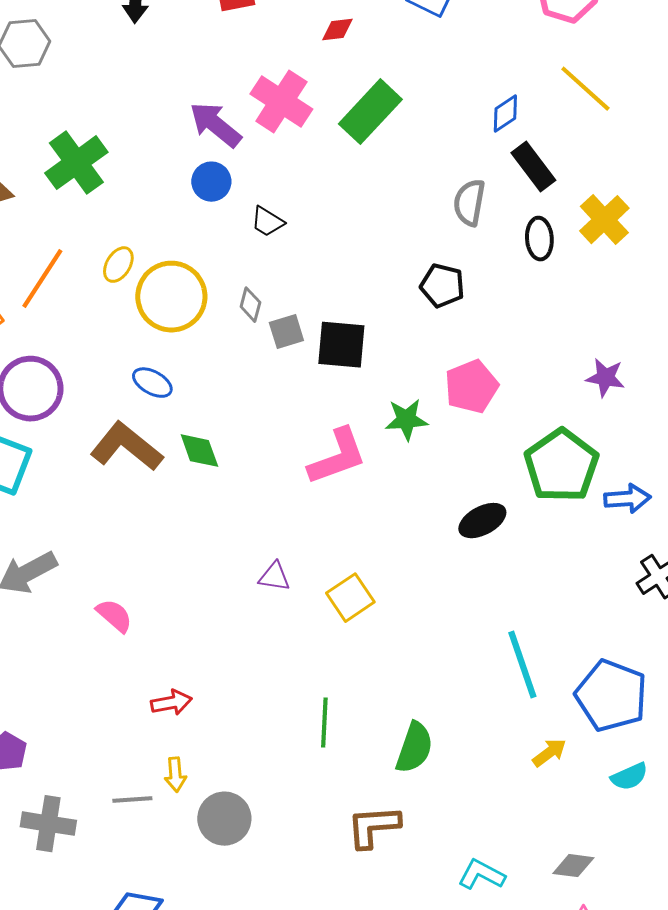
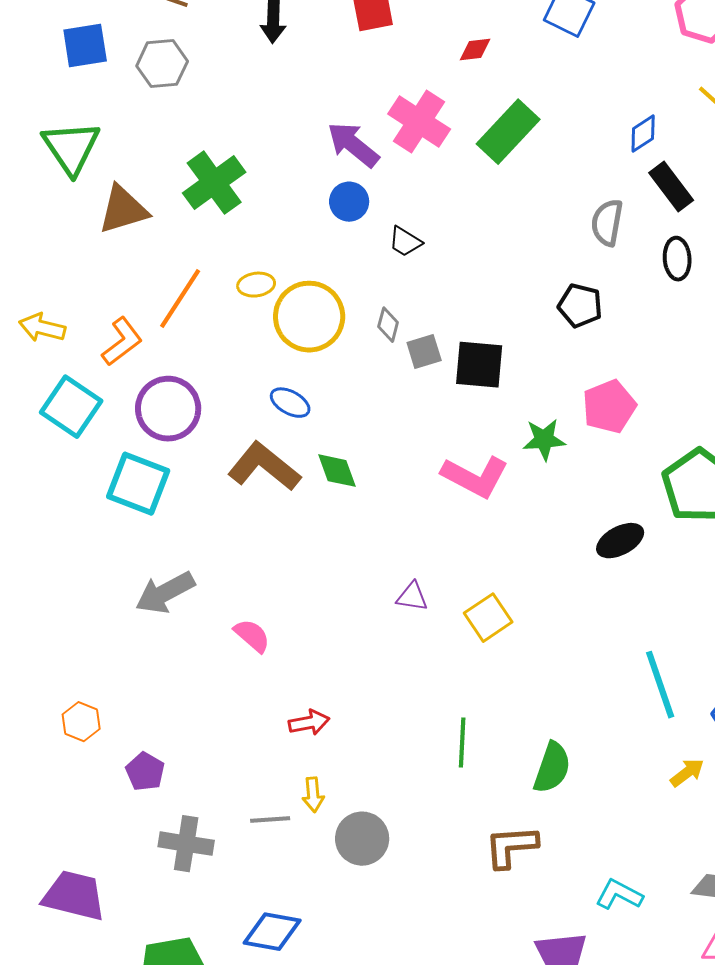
yellow ellipse: (118, 265) -> (256, 285), turned 51
pink L-shape: (337, 457) -> (475, 477), turned 48

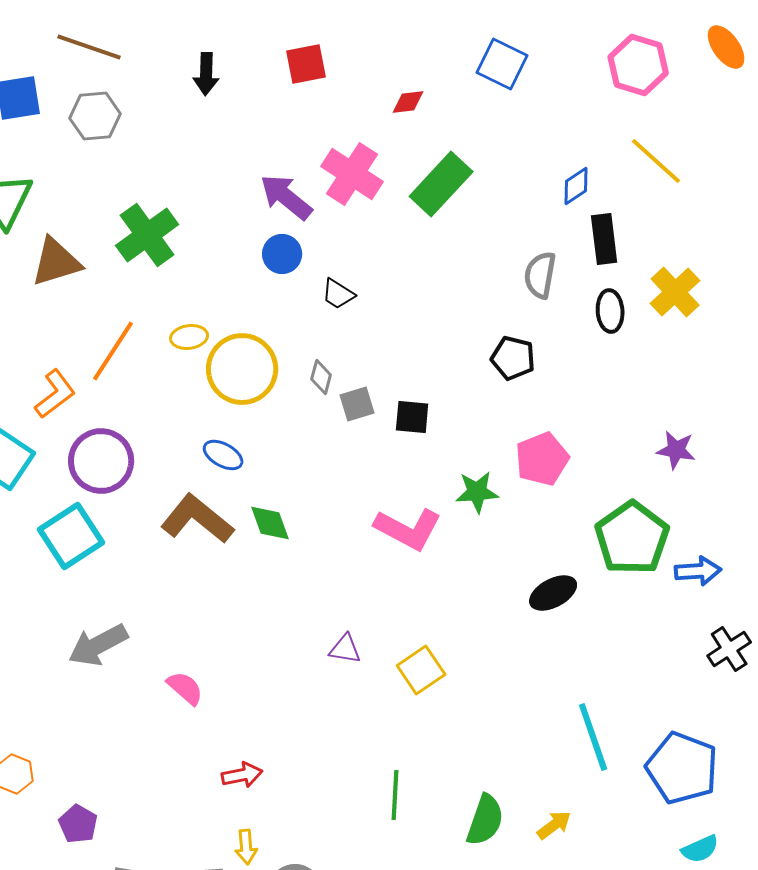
black rectangle: (671, 187) -> (604, 239), turned 30
black square: (479, 365) -> (412, 417), size x0.7
cyan square: (138, 484) -> (71, 536), turned 36
yellow arrow: (687, 773) -> (554, 825), moved

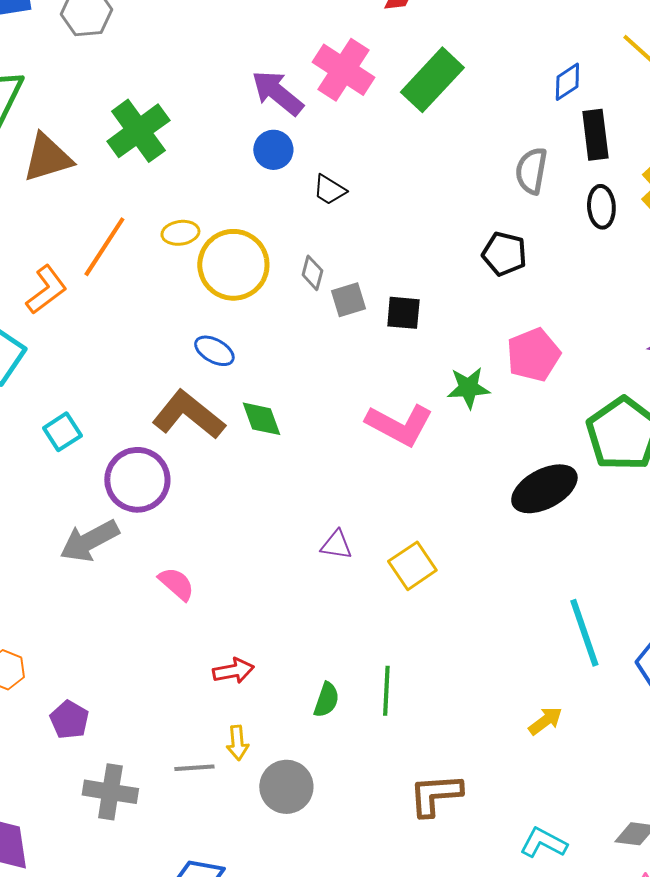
purple circle: (101, 461) -> (137, 480), moved
cyan square: (71, 536) -> (62, 432), size x0.6
black ellipse: (553, 593) -> (544, 489), size x1.4
green semicircle: (485, 820) -> (326, 700), moved, size x0.7

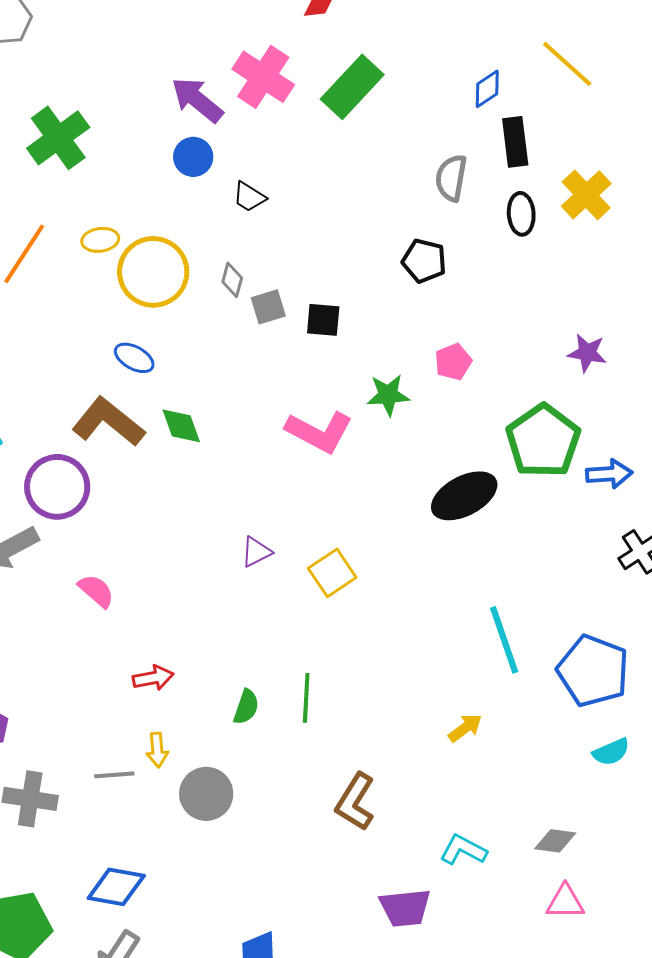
pink pentagon: (533, 355) -> (453, 362), size x0.7
purple triangle: (336, 545) -> (256, 552), turned -36
brown L-shape: (435, 795) -> (355, 802), turned -54

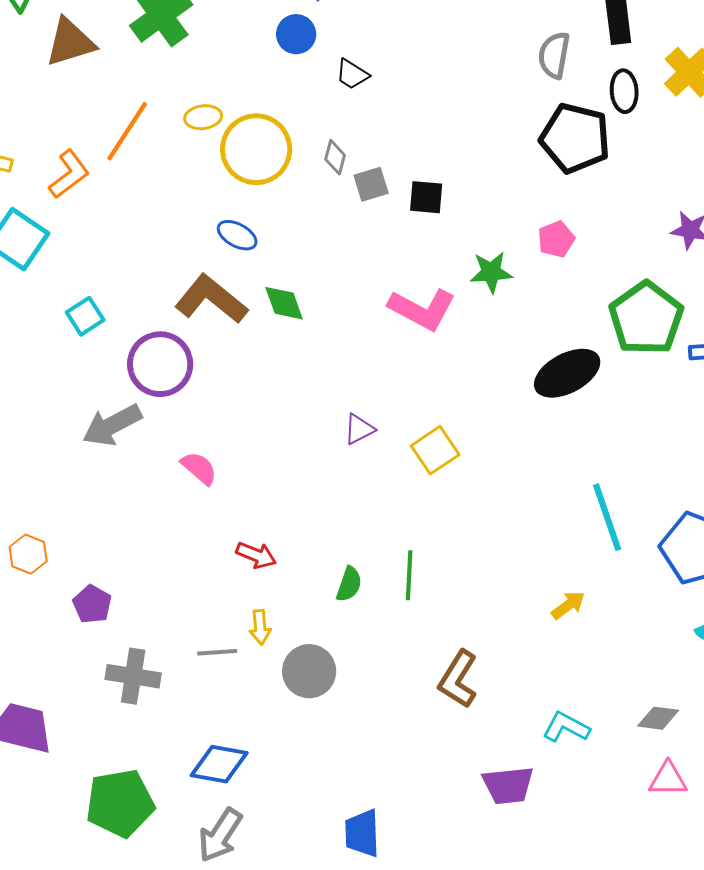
black pentagon: (424, 261) -> (575, 138), moved, size x1.6
red arrow: (153, 678) -> (256, 555), turned 33

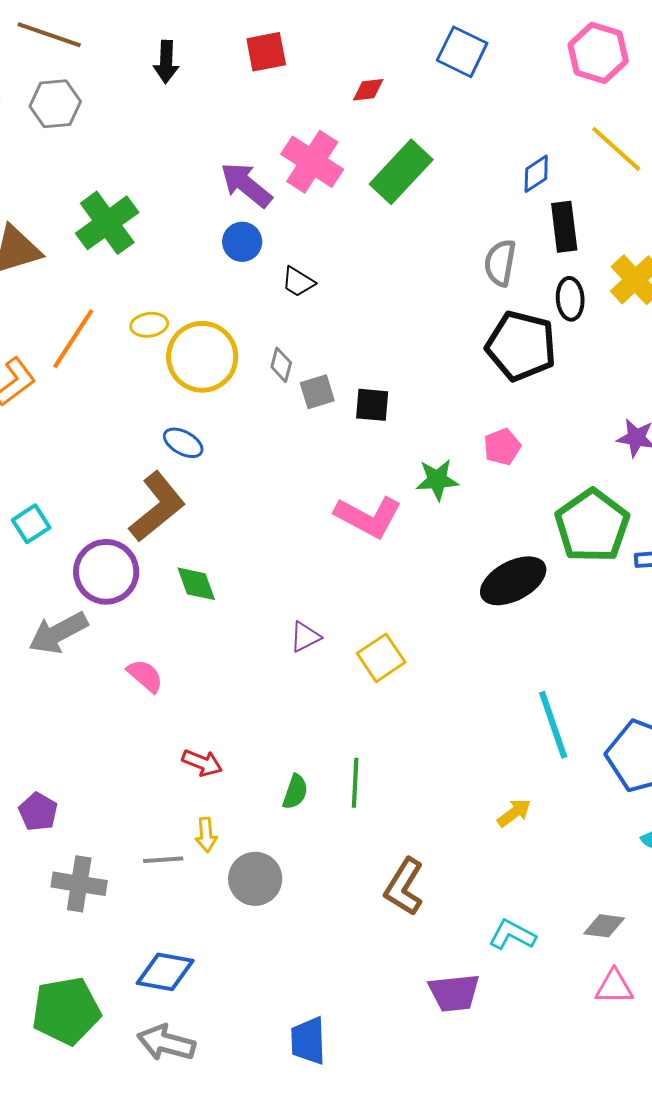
brown L-shape: (211, 299) -> (157, 507), turned 102
green diamond: (284, 303) -> (196, 584), moved
gray arrow: (220, 835) -> (166, 1043), turned 72

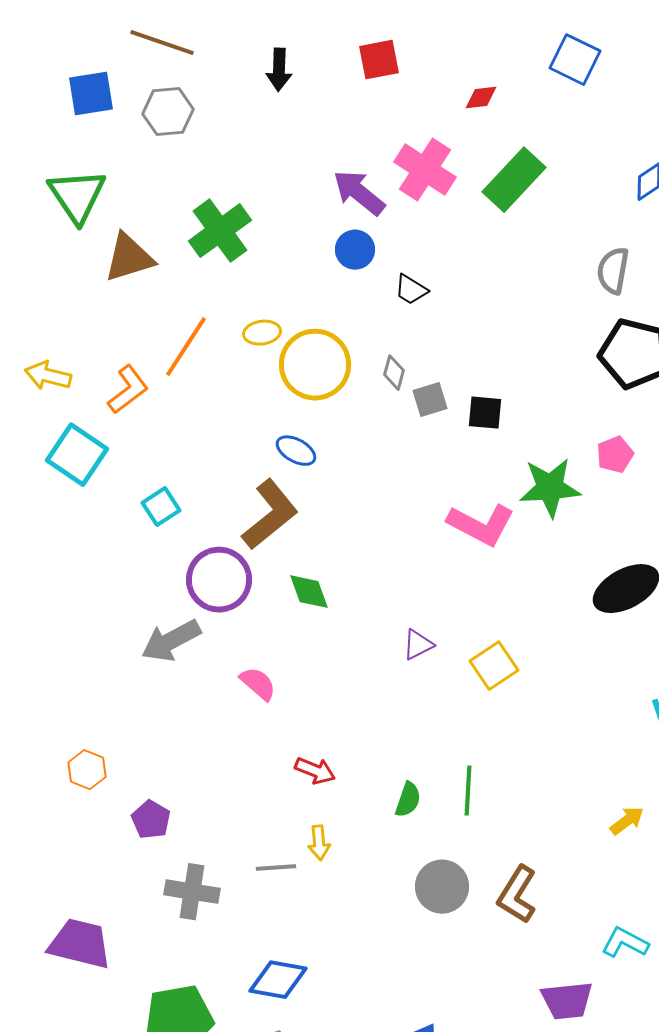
green star: (437, 480) -> (550, 488), size x1.4
cyan square: (31, 524) -> (161, 507), moved
gray circle: (255, 879) -> (442, 887), moved

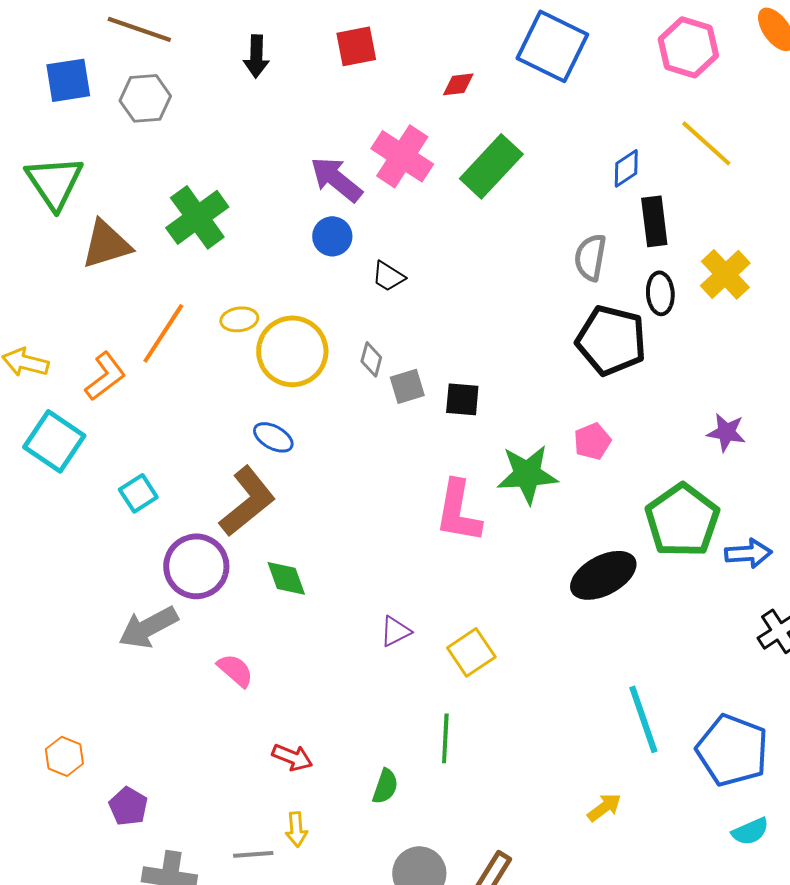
blue square: (575, 60) -> (552, 46), size x1.4
pink L-shape: (481, 525) -> (458, 511), turned 72
green line: (468, 791) -> (445, 738), moved

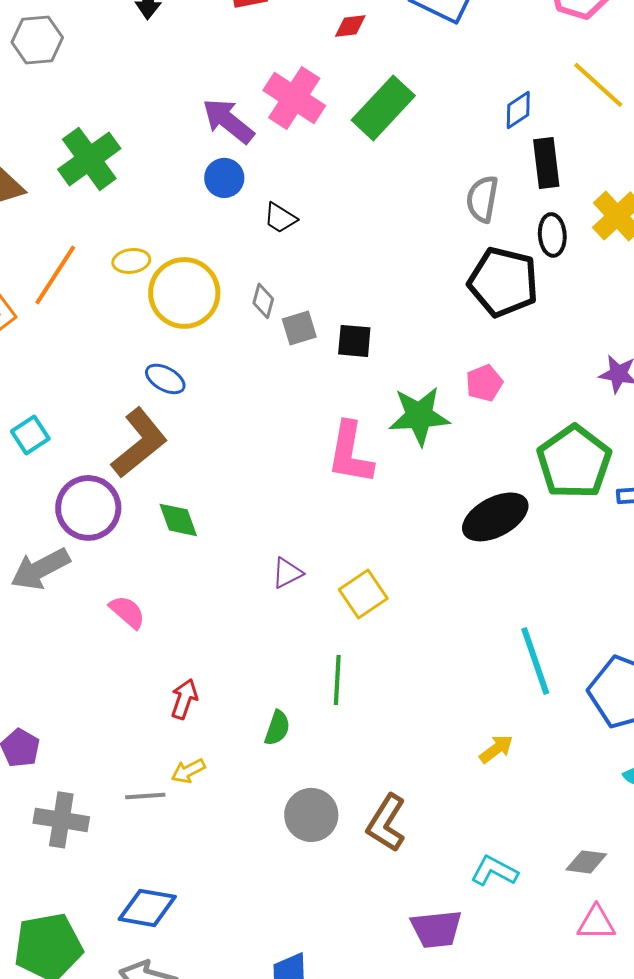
red arrow: (292, 757) -> (184, 699), turned -93
yellow arrow: (296, 829) -> (188, 771), turned 68

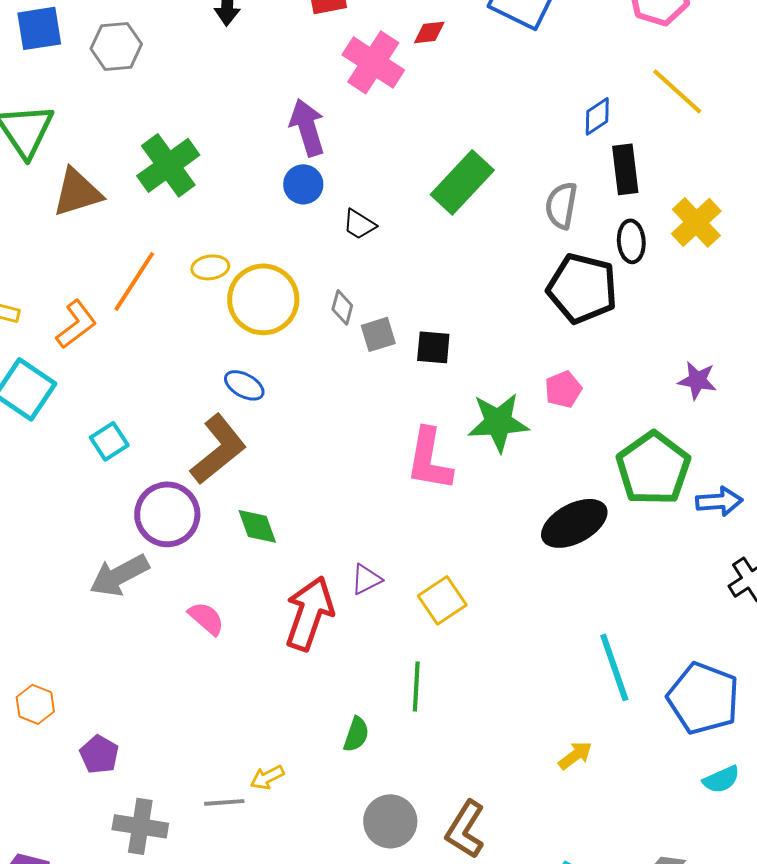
pink cross: (294, 98) -> (373, 62), moved
green rectangle: (383, 108) -> (462, 182), moved
purple arrow: (228, 121) -> (307, 127), turned 34
red arrow: (184, 699) -> (309, 613), moved, size x1.8

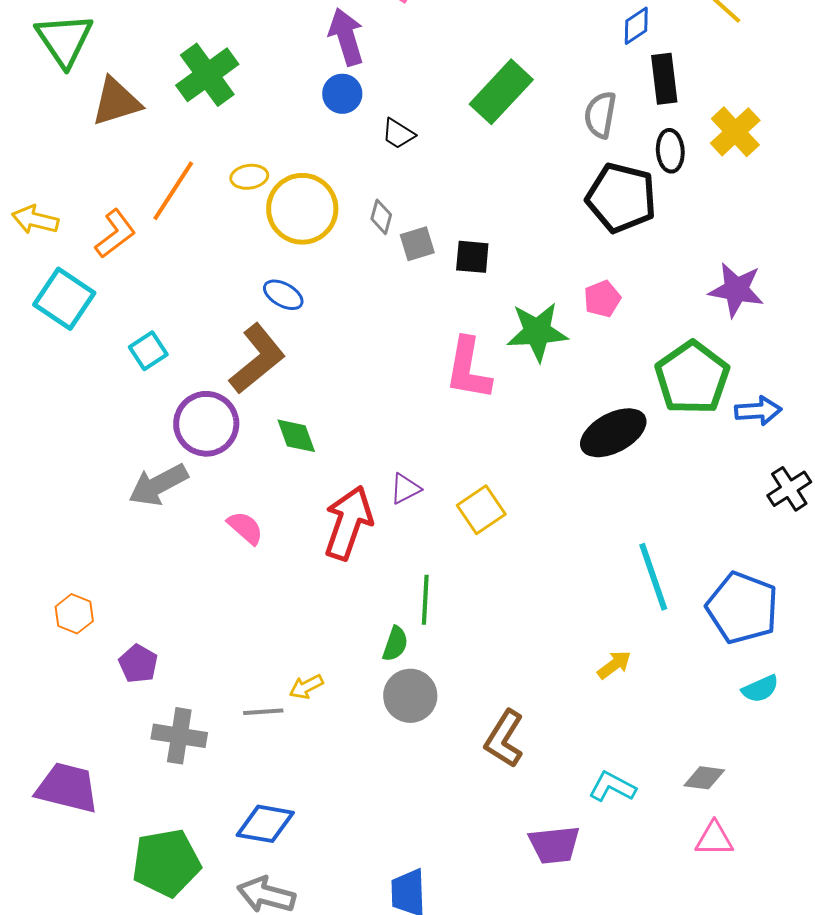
purple star: (697, 380) -> (736, 290), size x1.4
green line: (416, 686) -> (425, 600), moved
gray circle: (390, 821) -> (410, 696), moved

